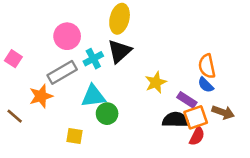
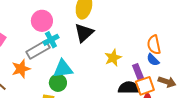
cyan cross: (93, 59) -> (51, 40), moved
purple rectangle: (187, 100) -> (138, 72), turned 35
green circle: (107, 114) -> (58, 83), moved

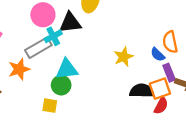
black triangle: (84, 33) -> (70, 23), moved, turned 35
blue semicircle: (153, 60) -> (158, 54), moved
purple rectangle: (138, 72) -> (169, 73), moved

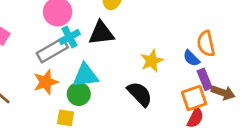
black triangle: (70, 23) -> (101, 33), moved
orange star: (19, 69) -> (46, 82), moved
black semicircle: (142, 91) -> (140, 94), moved, turned 45

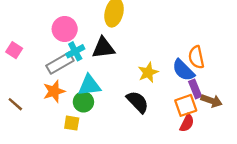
blue semicircle: (191, 58) -> (183, 70), size x1.5

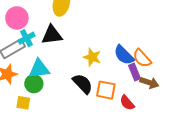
orange semicircle: (196, 57) -> (142, 58), moved, turned -30
yellow star: (148, 72) -> (92, 57), turned -30
orange square: (186, 105) -> (106, 90), moved, turned 30
red semicircle: (187, 123) -> (127, 103), turned 112

